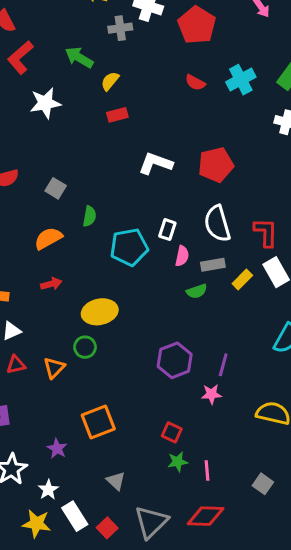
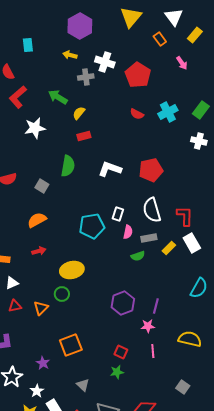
green semicircle: (89, 216) -> (68, 166), moved, size x1.5
green star: (178, 462) -> (117, 372), moved
pink line: (207, 471) -> (153, 351), moved

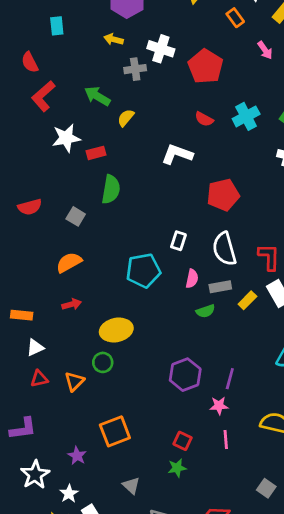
red rectangle: (84, 136) -> (96, 153), moved
white L-shape: (110, 169) -> (177, 154), moved
white rectangle: (118, 214) -> (178, 241), moved

